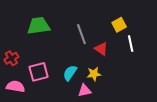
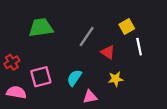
gray line: (81, 34) -> (87, 37), turned 54
yellow star: (94, 74) -> (116, 79), moved

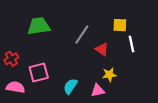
yellow square: (127, 27) -> (120, 25), turned 32
cyan semicircle: (74, 78) -> (70, 86), moved
pink triangle: (90, 97) -> (98, 90), moved

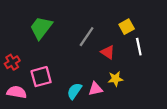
yellow square: (120, 25) -> (127, 27), turned -32
green trapezoid: (39, 26) -> (41, 28), turned -45
pink triangle: (98, 90) -> (95, 89), moved

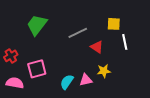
yellow square: (127, 27) -> (114, 24), turned 32
gray line: (87, 37) -> (78, 33), turned 30

